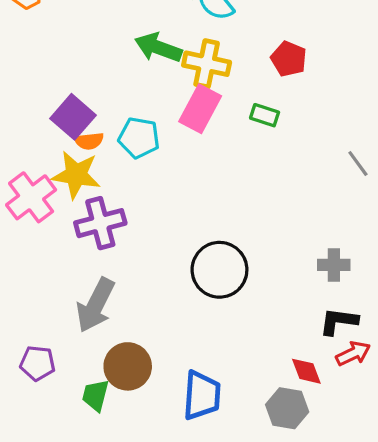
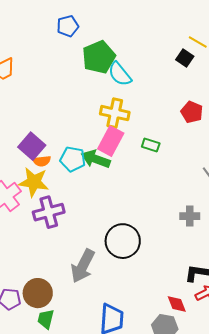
green arrow: (158, 48) -> (96, 159), moved
red pentagon: (289, 59) -> (192, 112), moved
gray cross: (334, 265) -> (190, 216), moved
gray arrow: (95, 305) -> (83, 266), moved
brown circle: (128, 366) -> (38, 293), moved

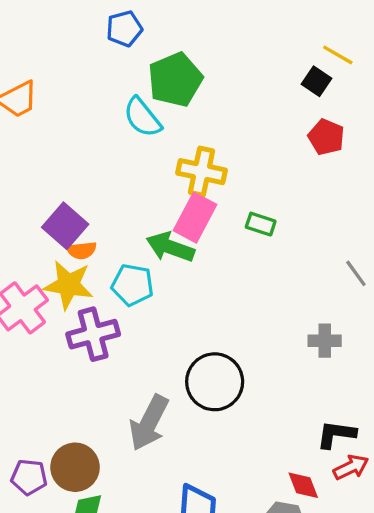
cyan semicircle: (120, 74) -> (142, 117), moved
red pentagon: (192, 112) -> (326, 137), moved
cyan pentagon: (73, 159) -> (133, 285), moved

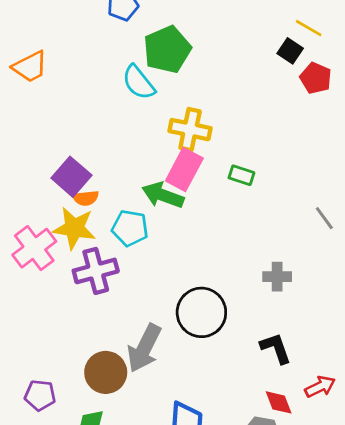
red pentagon: (326, 137) -> (316, 78), moved
gray cross: (325, 341) -> (277, 277), moved
black L-shape: (336, 434) -> (276, 348), moved, turned 63
brown circle: (75, 467) -> (106, 372), moved

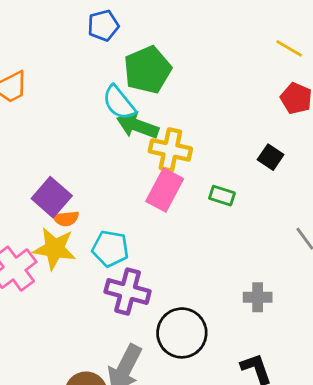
black square: (290, 51) -> (271, 157), moved
green arrow: (163, 195) -> (138, 126), moved
purple cross: (96, 271) -> (128, 291), moved, turned 30

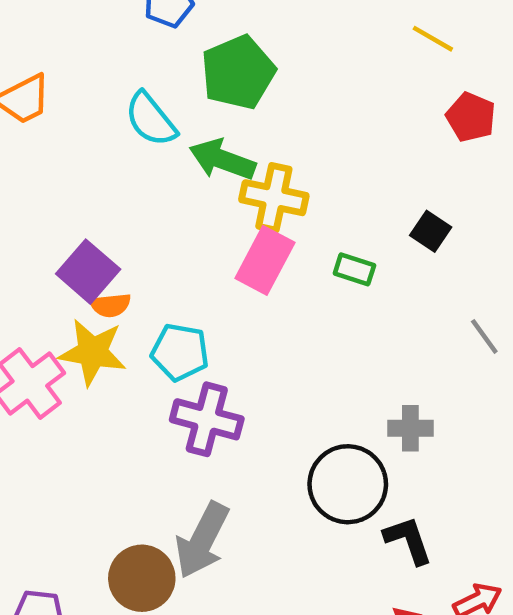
yellow line: (289, 48) -> (433, 39), moved
cyan semicircle: (119, 103) -> (151, 119), moved
black square: (271, 157) -> (431, 231), moved
black circle: (182, 333) -> (348, 484), moved

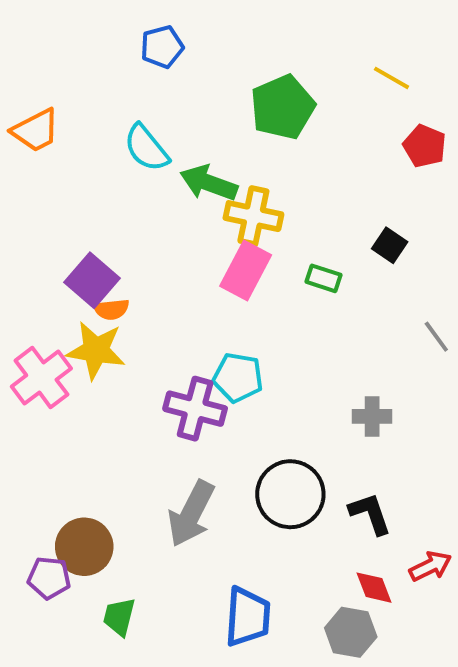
green pentagon: (238, 72) -> (283, 107), moved
cyan pentagon: (180, 352) -> (238, 378), moved
black circle: (348, 484) -> (290, 494), moved
brown circle: (142, 578) -> (84, 547), moved

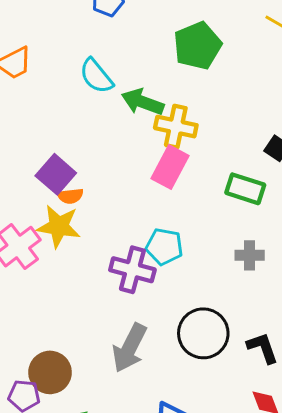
green rectangle: (323, 278) -> (245, 189), moved, size x1.5
gray cross: (372, 416) -> (250, 255), moved

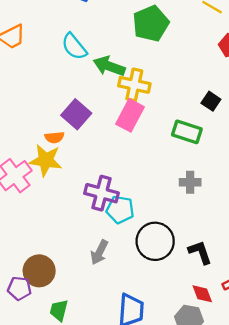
purple square: (56, 174) -> (76, 114), moved
cyan pentagon: (164, 247) -> (120, 210), moved
gray arrow: (130, 348) -> (99, 252), size x0.7

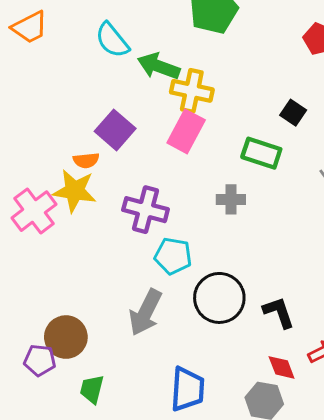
gray cross: (190, 182) -> (231, 199), moved
purple cross: (102, 193) -> (146, 210), moved
gray arrow: (99, 252) -> (146, 312), size x1.4

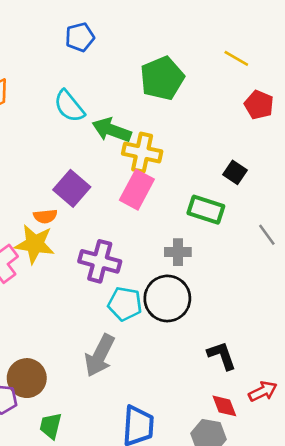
black circle: (219, 298) -> (167, 298), moved

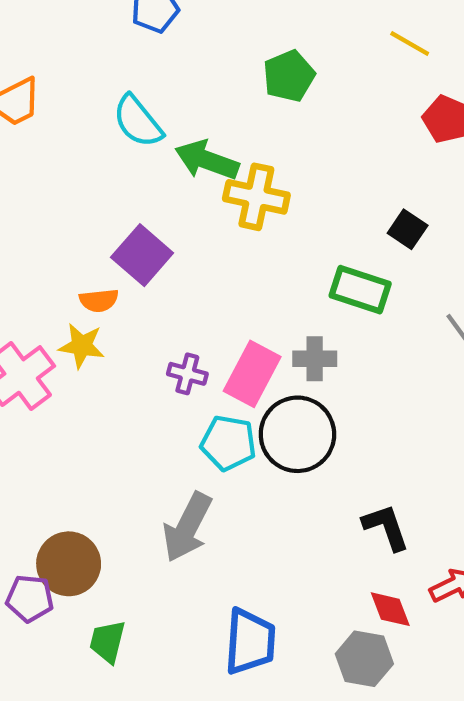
green pentagon: (162, 78) -> (289, 76), size x0.7
pink rectangle: (137, 190) -> (252, 374), moved
yellow star: (35, 244) -> (82, 346), size x0.7
purple cross: (100, 261) -> (187, 374), size x0.6

